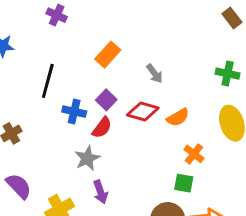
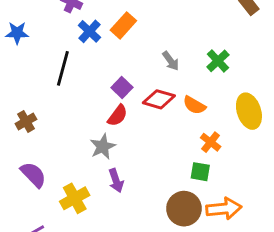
orange rectangle: (108, 55) -> (123, 25), moved
green cross: (228, 74) -> (218, 61), moved, turned 35
blue cross: (74, 112) -> (89, 31), moved, turned 30
orange semicircle: (178, 117) -> (194, 105), turned 60

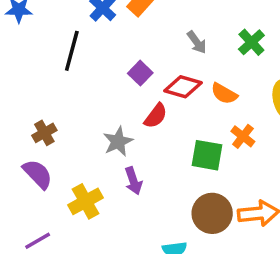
red semicircle: (118, 116) -> (156, 116), moved
brown cross: (26, 121) -> (44, 133), moved
green square: (200, 172) -> (207, 155), moved, size x1.4

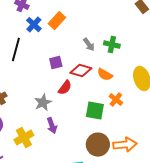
green cross: (251, 42) -> (112, 45), moved, turned -35
purple square: (140, 73) -> (56, 63), turned 32

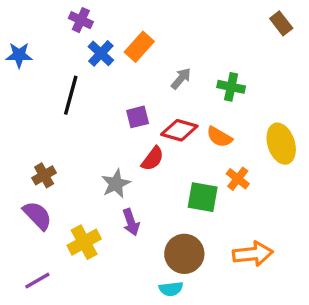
gray arrow: (89, 45) -> (181, 78), moved, turned -104
brown circle: (98, 145) -> (184, 254), moved

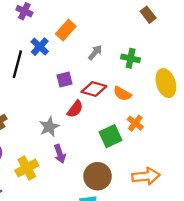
brown rectangle: (281, 23) -> (148, 15), moved
blue cross: (101, 53) -> (40, 47), moved
yellow ellipse: (281, 144) -> (166, 83), moved
green square: (203, 197) -> (110, 136), turned -35

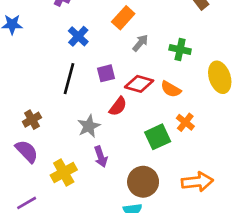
orange rectangle: (66, 30) -> (123, 18), moved
black line: (17, 64) -> (69, 79), moved

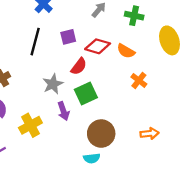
green square: (158, 137) -> (86, 93), moved
orange arrow: (197, 182) -> (149, 134), size x0.7

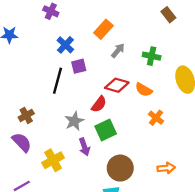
purple square: (68, 37) -> (79, 66), moved

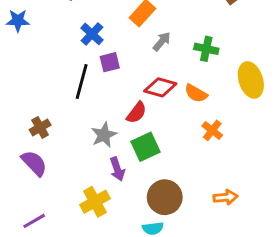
yellow cross: (53, 160) -> (95, 202), moved

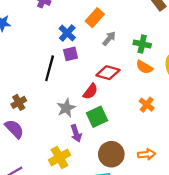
blue cross: (92, 34) -> (67, 33), moved
orange semicircle: (196, 93) -> (144, 67), moved
orange arrow: (226, 197) -> (147, 154), moved

